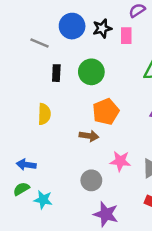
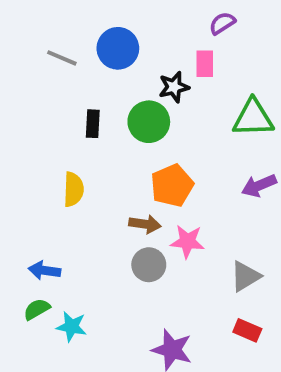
black star: (102, 28) -> (174, 87), moved
gray line: (39, 43) -> (62, 58), moved
pink star: (120, 161) -> (187, 242), moved
gray circle: (91, 180) -> (149, 265), moved

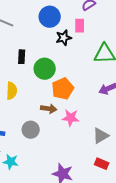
blue circle: (118, 48) -> (50, 17), moved
green circle: (149, 122) -> (45, 69), moved
gray circle: (149, 265) -> (31, 130), moved

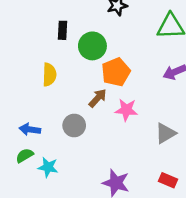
brown arrow: (49, 109) -> (98, 98), turned -56
red rectangle: (102, 164) -> (168, 180), moved

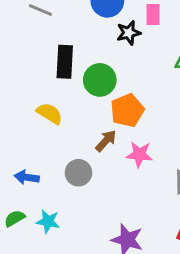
black rectangle: (62, 30) -> (65, 62), size x1.5
yellow semicircle: (49, 75) -> (50, 113), turned -60
green semicircle: (25, 155) -> (15, 218), moved

